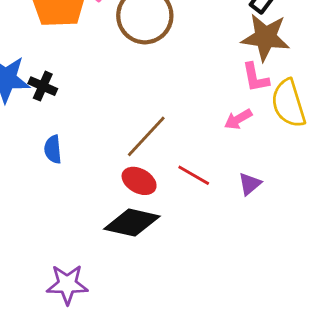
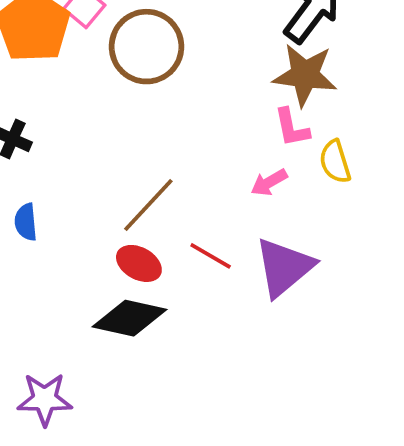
yellow semicircle: (288, 103) -> (335, 162), size x0.7
purple triangle: (250, 184) -> (284, 267), size x2.0

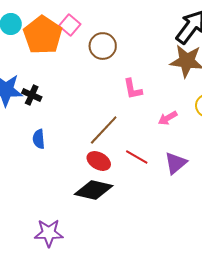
brown circle: (146, 47) -> (103, 46), size x0.7
pink L-shape: (292, 128) -> (133, 89), moved
purple triangle: (284, 267) -> (176, 163), size x0.7

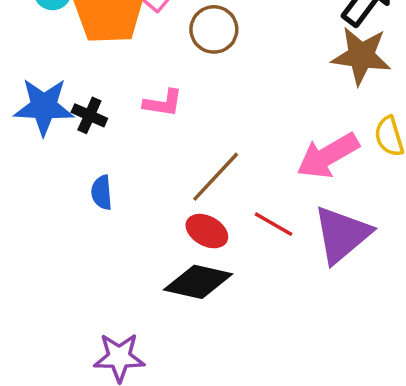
pink L-shape: (133, 89) -> (163, 103), moved, turned -70
pink arrow: (168, 118) -> (328, 156), size x1.8
purple triangle: (176, 163) -> (342, 235), size x1.5

